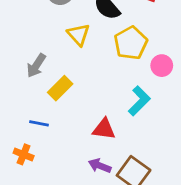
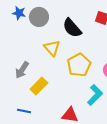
yellow pentagon: (131, 43) -> (79, 65), moved

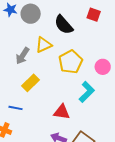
yellow triangle: (52, 48) -> (44, 45), turned 48
gray arrow: (22, 70) -> (23, 56), moved

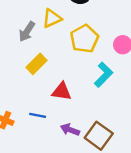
blue line: (15, 108) -> (38, 115), moved
red triangle: (62, 112) -> (62, 91), moved

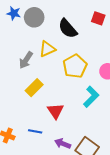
red triangle: (62, 91) -> (56, 111), turned 48

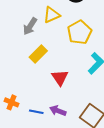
blue line: (35, 131) -> (36, 112), moved
purple arrow: (63, 144) -> (58, 111), moved

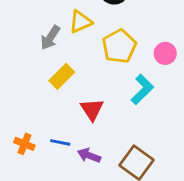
blue line: (36, 112) -> (60, 142), moved

